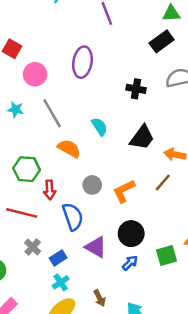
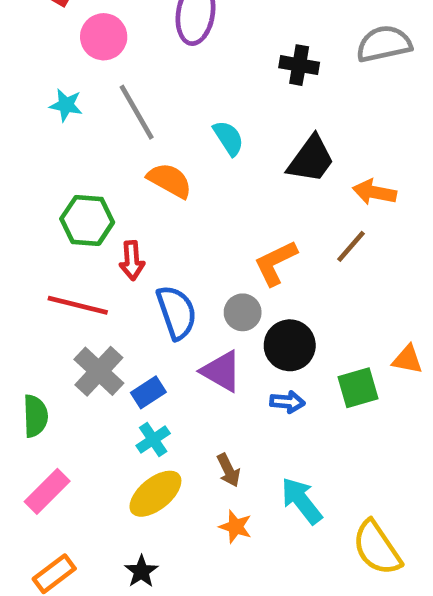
gray circle: (92, 185) -> (243, 312), moved
gray cross: (33, 247) -> (99, 371), size x1.5
blue arrow: (130, 263) -> (287, 402), turned 49

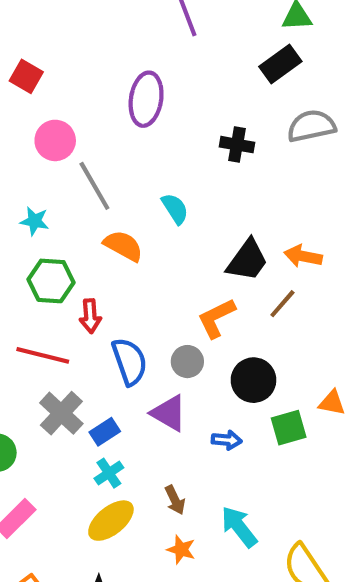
pink circle: (104, 37) -> (55, 140), moved
cyan star: (66, 105) -> (35, 221), moved
black trapezoid: (311, 159) -> (247, 260), moved
black circle: (290, 345) -> (253, 380), moved

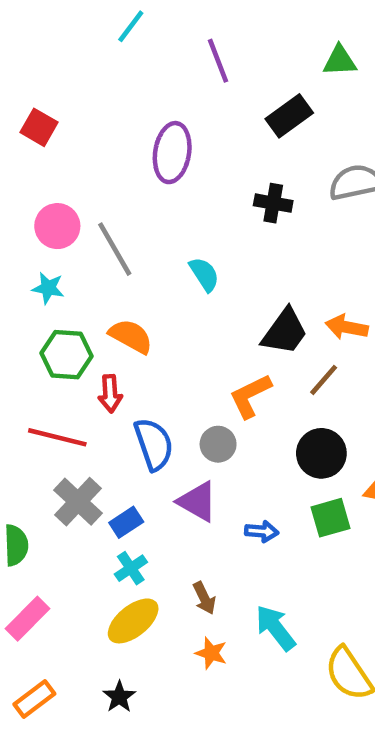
black rectangle: (280, 64) -> (289, 116), moved
pink circle: (55, 140) -> (57, 226), moved
orange semicircle: (123, 246) -> (131, 336), moved
black circle: (253, 380) -> (321, 453), moved

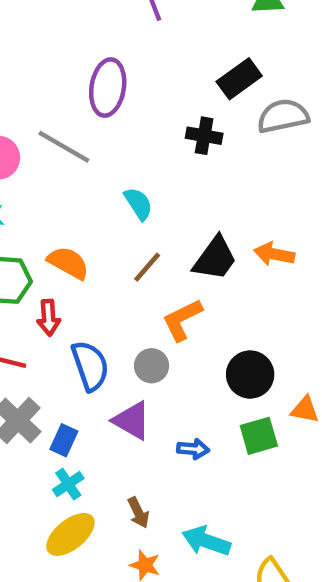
black rectangle: (289, 116) -> (239, 79), moved
gray line: (115, 249) -> (64, 147), moved, turned -30
brown line: (324, 380) -> (147, 267), moved
blue rectangle: (126, 522) -> (64, 440), turned -32
cyan arrow: (275, 628) -> (206, 541), turned -33

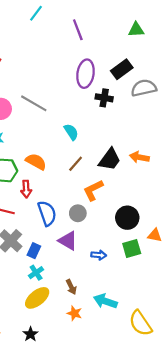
purple ellipse: (108, 88) -> (85, 74), moved

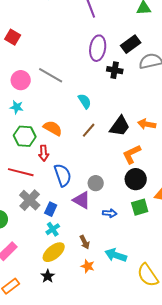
orange L-shape: (93, 190) -> (132, 154), moved
gray circle: (78, 213) -> (96, 183), moved
black star: (31, 334) -> (48, 276), moved

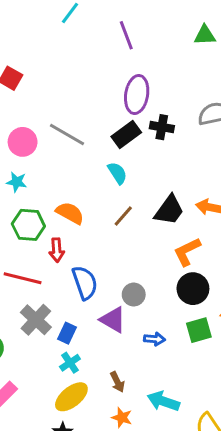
black rectangle: (131, 44) -> (126, 135), moved

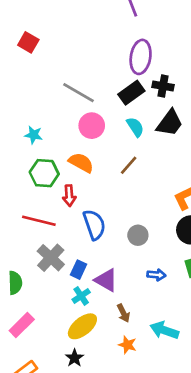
pink circle: (23, 142) -> (92, 126), moved
cyan semicircle: (117, 173) -> (135, 127), moved
black trapezoid: (169, 210) -> (170, 123), moved
purple triangle: (113, 320) -> (106, 280), moved

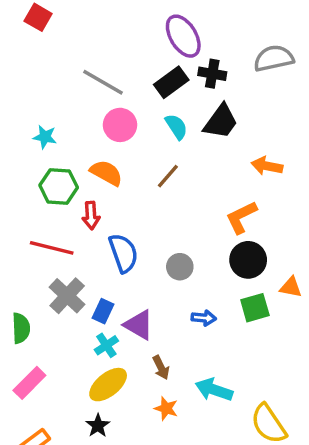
purple ellipse: (141, 57) -> (183, 36), turned -40

